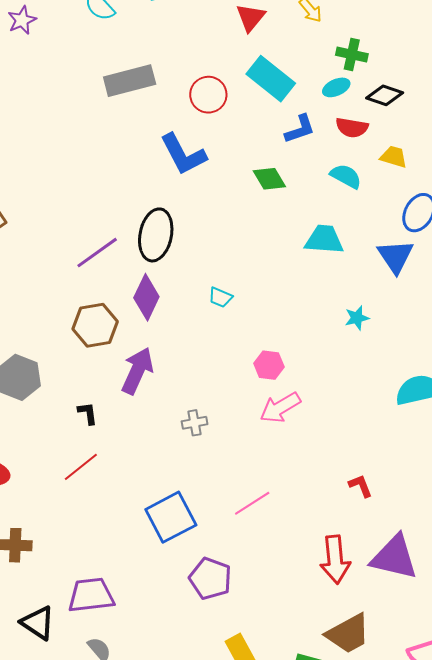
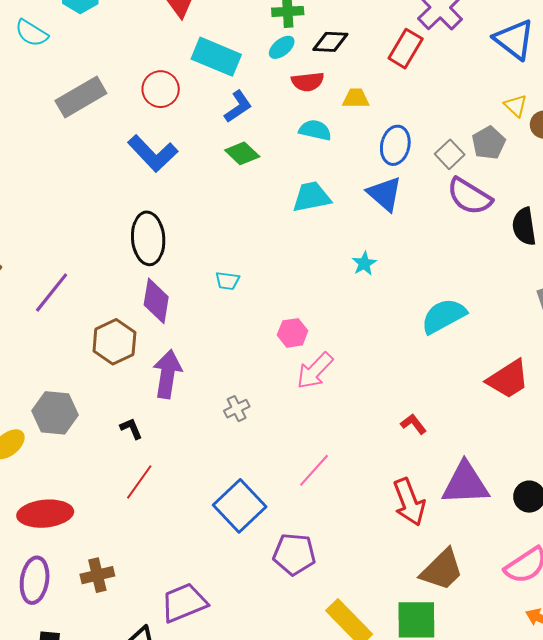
blue L-shape: (300, 129) -> (238, 107), moved
purple line: (97, 253) -> (52, 293), moved

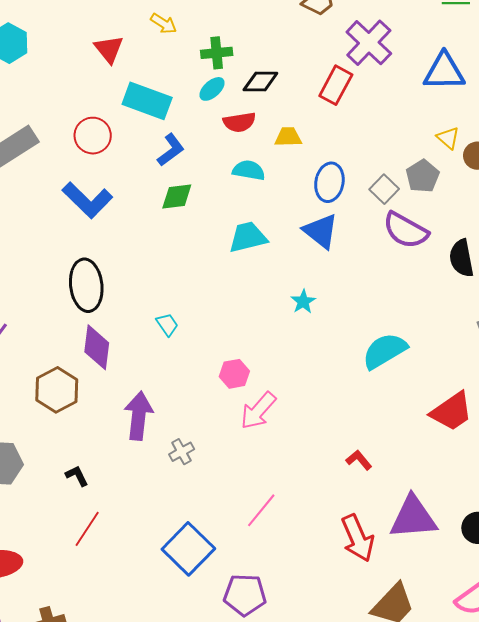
blue triangle: (514, 39) -> (444, 72), turned -36
green diamond: (242, 153) -> (177, 197), turned -48
cyan trapezoid: (227, 281) -> (167, 324), turned -130
purple arrow: (167, 374) -> (139, 416), moved

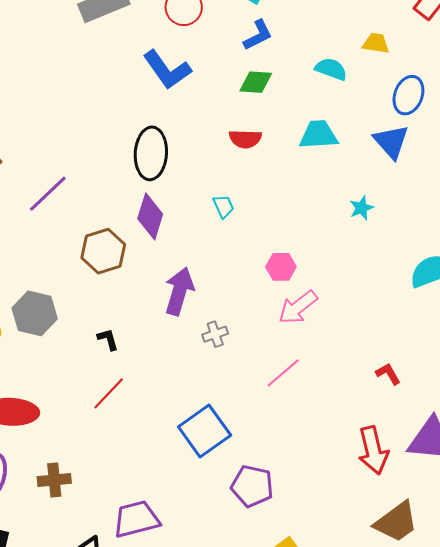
red semicircle: (239, 122) -> (245, 139), moved
pink line: (261, 510) -> (283, 373), moved

